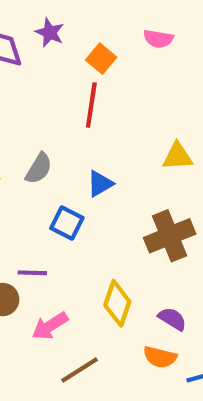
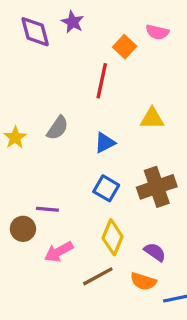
orange square: (101, 59) -> (125, 47), moved
yellow triangle: (178, 156) -> (152, 118), moved
blue square: (67, 223) -> (106, 188), moved
brown line: (80, 370) -> (98, 276), moved

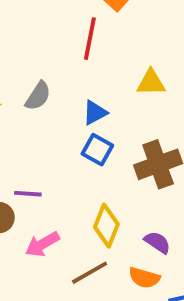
blue square: (106, 188) -> (97, 150), moved

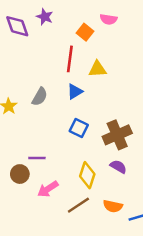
yellow triangle: (151, 83) -> (98, 69), moved
blue triangle: (95, 113) -> (75, 92), moved
purple semicircle: (157, 242) -> (118, 167), moved

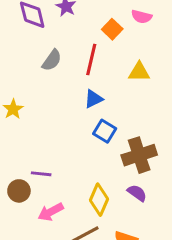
yellow triangle: (98, 69) -> (139, 72), moved
gray semicircle: (40, 97) -> (52, 60), moved
blue square: (79, 128) -> (105, 131), moved

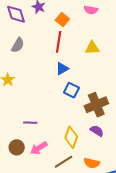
orange square: (112, 29) -> (62, 20), moved
gray semicircle: (52, 60) -> (18, 45), moved
brown circle: (19, 191) -> (17, 147), moved

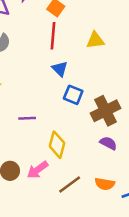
blue triangle: (62, 69) -> (60, 69), turned -40
purple line: (30, 123) -> (27, 118), moved
yellow diamond: (71, 137) -> (57, 145), moved

